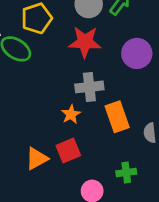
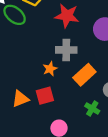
orange rectangle: (117, 117) -> (84, 75), turned 60
green cross: (126, 173) -> (92, 109), moved, turned 32

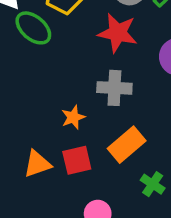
orange star: (50, 69) -> (73, 117), moved
orange rectangle: (84, 75) -> (127, 145), moved

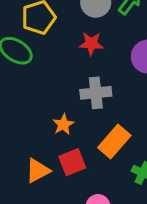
red star: (118, 33) -> (91, 44), size x0.7

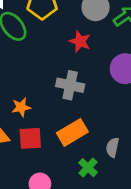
orange star: (63, 124) -> (21, 107), moved

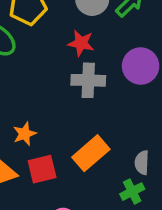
gray cross: (70, 85) -> (88, 80), moved
green cross: (88, 168) -> (132, 192), moved, turned 30

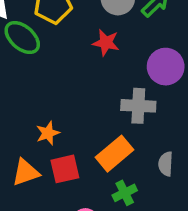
gray cross: (88, 80) -> (138, 106), moved
green cross: (132, 192) -> (125, 193), moved

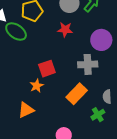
red square: (65, 169) -> (47, 69), moved
green cross: (125, 193) -> (98, 115), moved

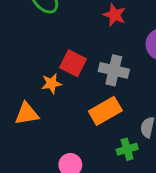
gray cross: (88, 64) -> (114, 70), moved
red square: (47, 69) -> (73, 63), turned 30

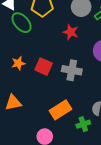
orange star: (51, 83) -> (18, 63), moved
orange rectangle: (105, 111) -> (61, 110), moved

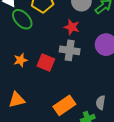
gray cross: (72, 70) -> (70, 50), moved

